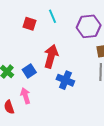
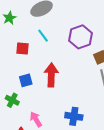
blue square: (29, 71) -> (26, 80), moved, turned 32
blue cross: (65, 80) -> (74, 116), moved

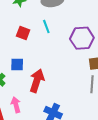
red arrow: (51, 75) -> (37, 81), moved

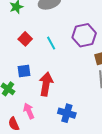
cyan line: (46, 27) -> (51, 43), moved
red square: (23, 33) -> (25, 39), turned 32

